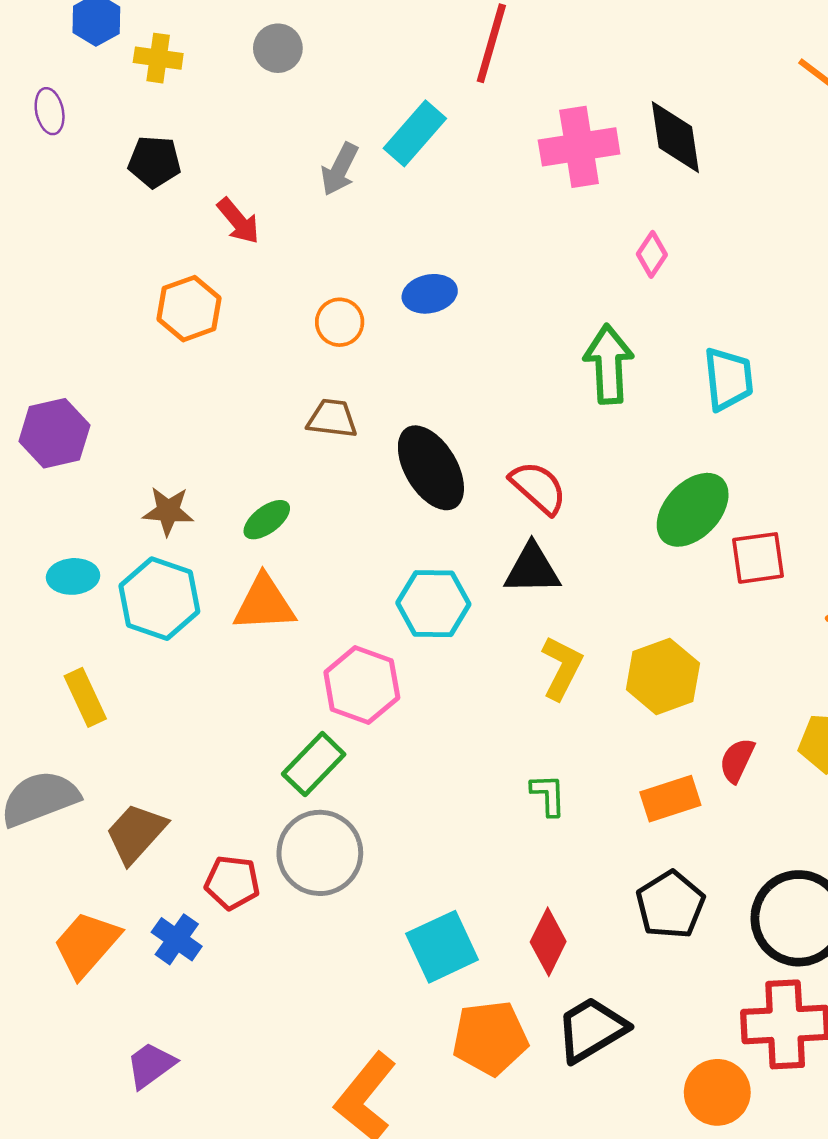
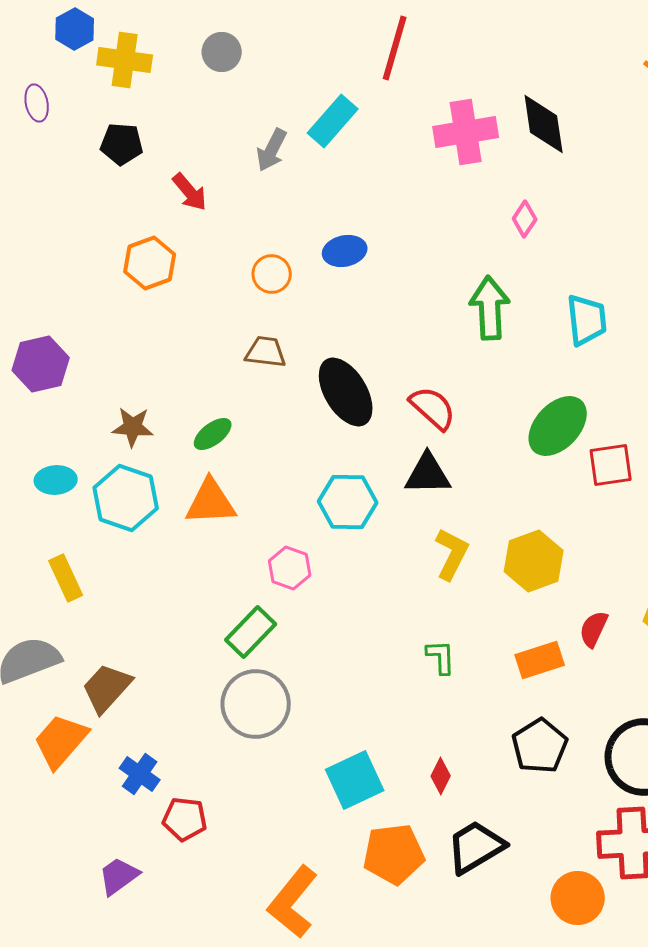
yellow cross: (158, 58) -> (125, 60), size x1.4
pink hexagon: (362, 685) -> (290, 568), size x0.7
red pentagon: (232, 883) -> (185, 819), moved
red diamond: (548, 942) -> (441, 776), size x0.7
orange trapezoid: (87, 944) -> (61, 741), moved

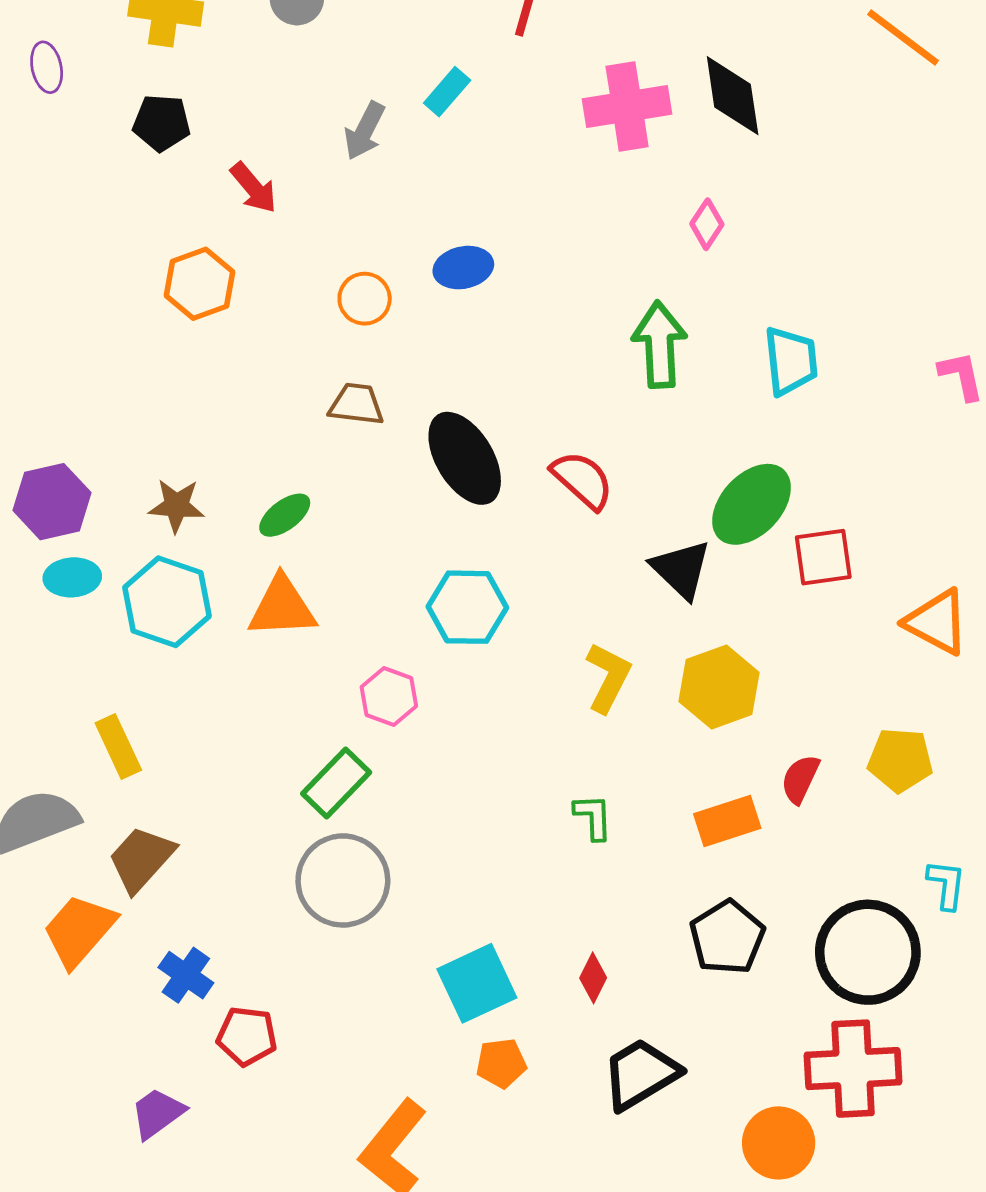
cyan rectangle: (333, 121) -> (447, 92), size x0.7
purple hexagon: (41, 364) -> (52, 502), moved
black triangle: (428, 474) -> (681, 569), moved, turned 45
yellow rectangle: (66, 578) -> (118, 747), moved
orange pentagon: (394, 854) -> (501, 1063), moved, size x0.6

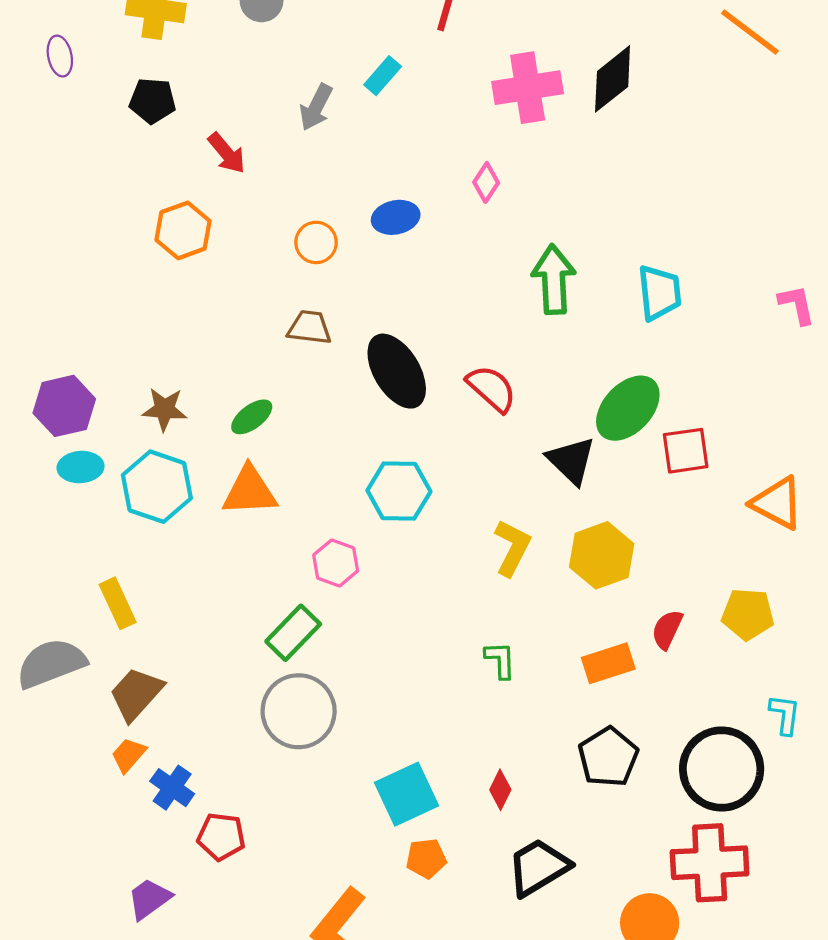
black diamond: (733, 96) -> (613, 79), turned 60
pink diamond: (707, 224) -> (486, 182), moved
orange trapezoid: (79, 931) -> (129, 755), moved, size x0.6

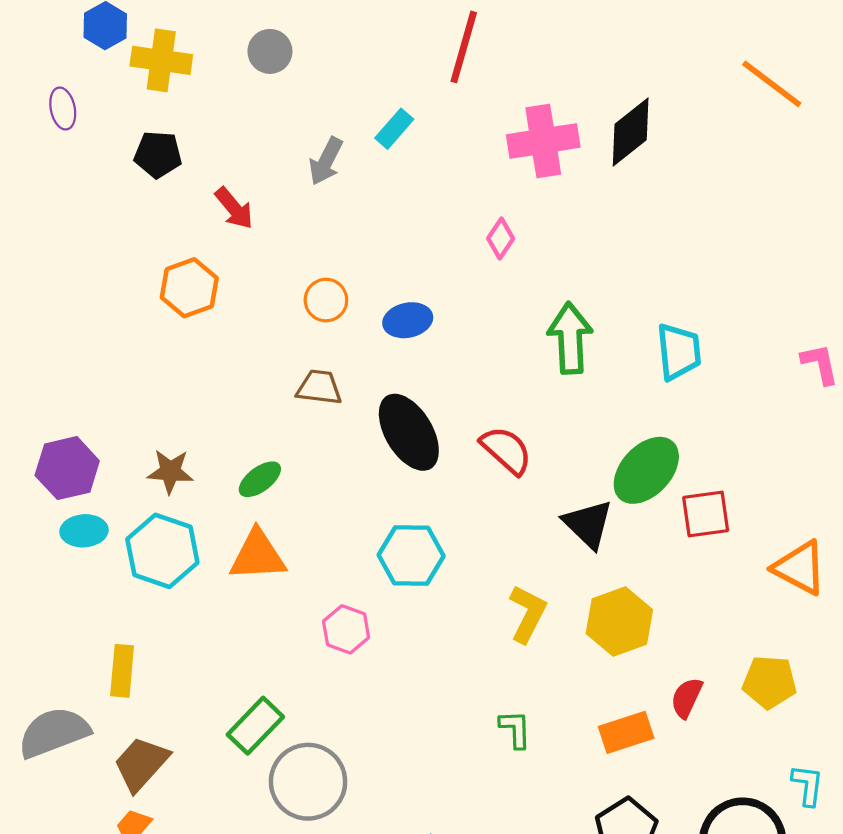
blue ellipse: (396, 217) -> (408, 320), moved
yellow rectangle: (118, 603) -> (122, 671), turned 30
green rectangle: (293, 633) -> (255, 726), moved

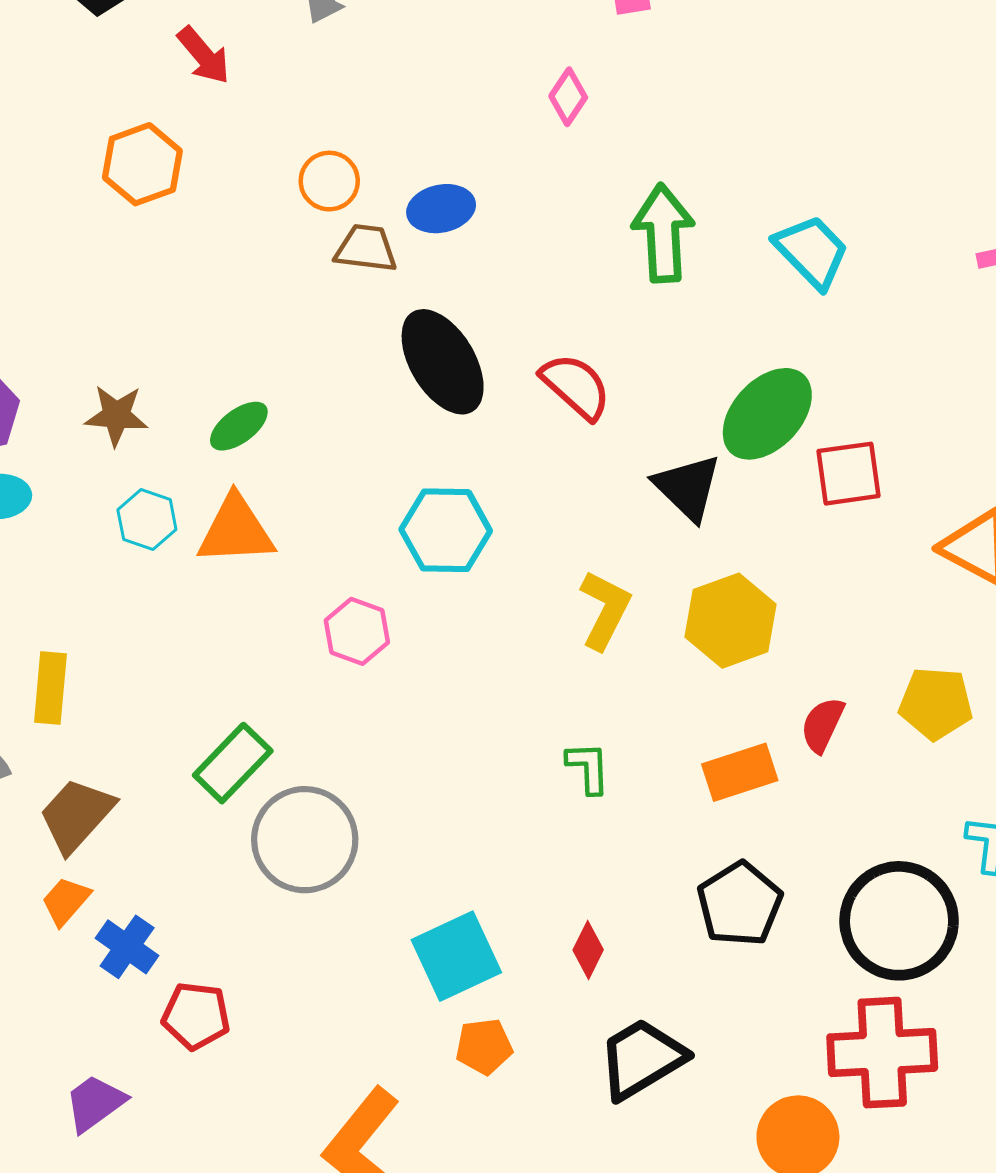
cyan trapezoid: (679, 352) -> (812, 251), turned -38
brown trapezoid: (319, 387) -> (366, 248), moved
cyan hexagon: (162, 551) -> (147, 520), moved, size x0.6

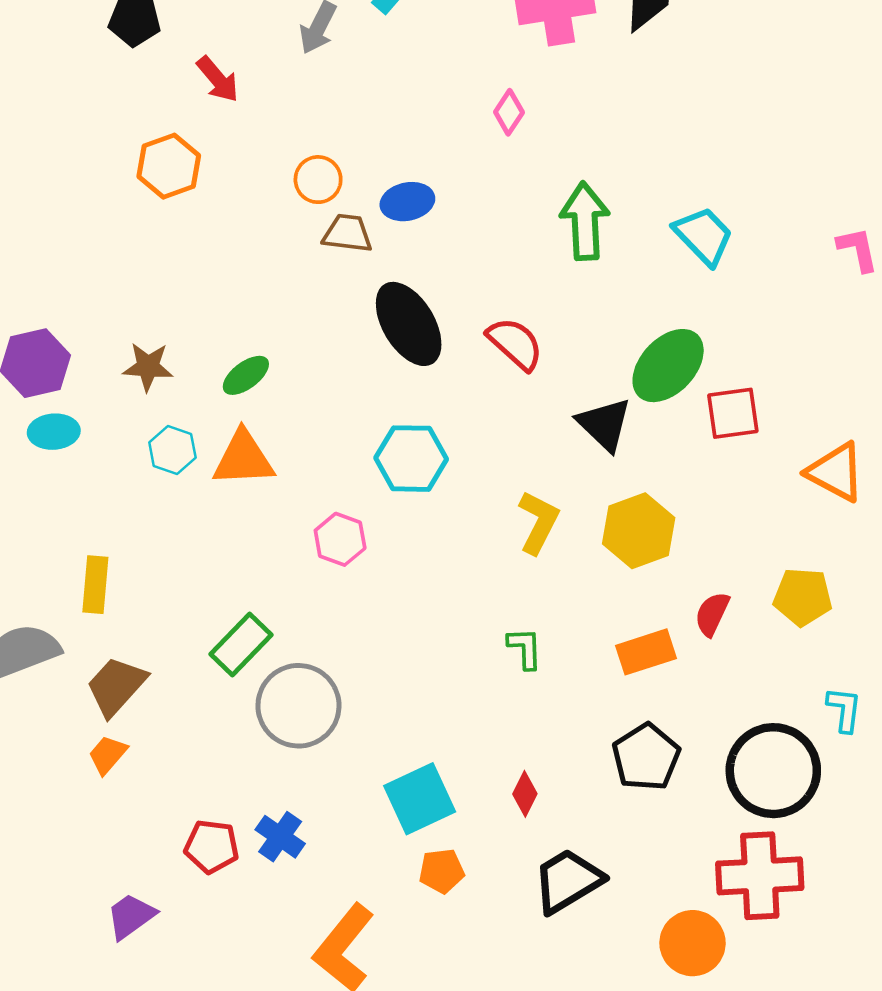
blue cross: (127, 947) -> (280, 837), moved

